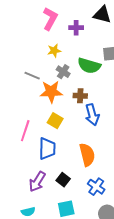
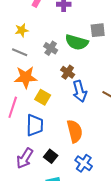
yellow star: (54, 51) -> (22, 30), moved
orange star: (51, 92) -> (26, 77), moved
brown cross: (80, 96) -> (68, 72), turned 32

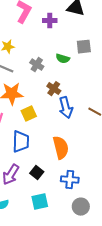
green semicircle: (77, 42) -> (63, 59), size x0.6
yellow square: (43, 97) -> (29, 114), turned 35
blue cross: (84, 163) -> (70, 180), turned -30

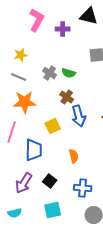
green semicircle: (63, 59) -> (69, 73), moved
yellow square: (29, 114) -> (53, 126), moved
orange semicircle: (61, 148) -> (74, 156), size x0.6

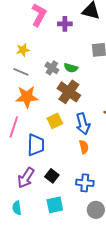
brown cross: (67, 97) -> (69, 92), size x1.6
blue arrow: (79, 116) -> (83, 124), moved
orange semicircle: (74, 156) -> (84, 147), moved
cyan semicircle: (15, 213) -> (17, 208), turned 96

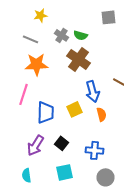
yellow star: (23, 50) -> (40, 15), moved
yellow square: (55, 121) -> (74, 109), moved
orange semicircle: (84, 147) -> (102, 114), moved

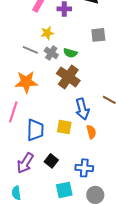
yellow star: (40, 15) -> (47, 33), moved
gray line: (30, 39) -> (30, 50), moved
yellow square: (74, 109) -> (64, 127), turned 35
cyan square: (64, 172) -> (64, 190), moved

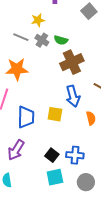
gray square: (98, 35) -> (89, 11), moved, turned -35
brown cross: (68, 77) -> (72, 62), moved, turned 30
orange semicircle: (91, 132) -> (91, 118), moved
black square: (51, 161) -> (52, 155), moved

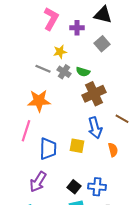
gray square: (89, 11) -> (102, 44), moved

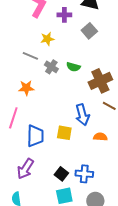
gray cross: (64, 72) -> (51, 67), moved
green semicircle: (83, 72) -> (73, 67), moved
brown cross: (94, 94) -> (100, 81), moved
orange star: (39, 101) -> (26, 88), size x0.7
orange semicircle: (113, 150) -> (100, 137), turned -72

